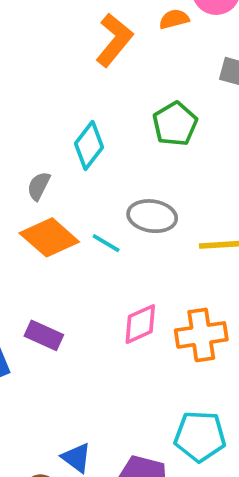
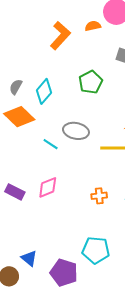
gray semicircle: (39, 186) -> (16, 87), moved
orange diamond: (49, 237) -> (19, 117), moved
pink diamond: (140, 324) -> (48, 187), moved
orange cross: (201, 335) -> (99, 196), size x0.6

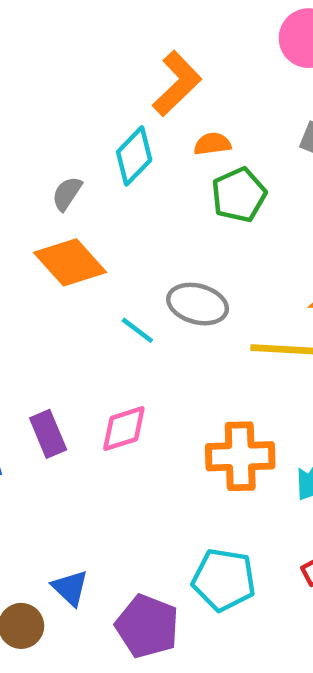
orange semicircle: (93, 26) -> (212, 144), moved
cyan diamond: (44, 91) -> (134, 156), moved
purple rectangle: (15, 192) -> (48, 434), turned 36
orange cross: (99, 196) -> (240, 456), size x1.8

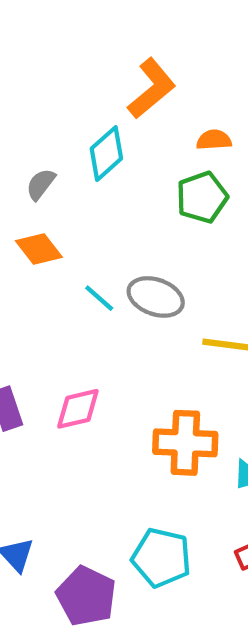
orange semicircle: (212, 144) -> (214, 140), moved
orange diamond: (70, 262) -> (39, 249), size x0.7
cyan line: (137, 330) -> (99, 298), moved

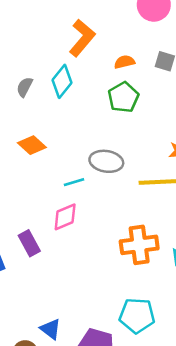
gray semicircle: (41, 184) -> (25, 87), moved
cyan line: (99, 298) -> (74, 182), moved, turned -48
pink diamond: (78, 409) -> (65, 217), moved

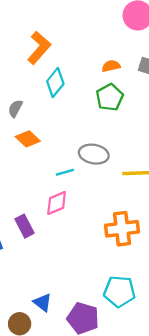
orange L-shape: (82, 38) -> (39, 48), moved
gray semicircle: (25, 87) -> (15, 108), moved

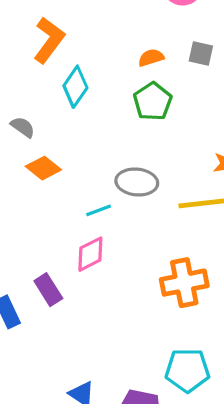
gray semicircle: (15, 108) -> (23, 127), turned 102

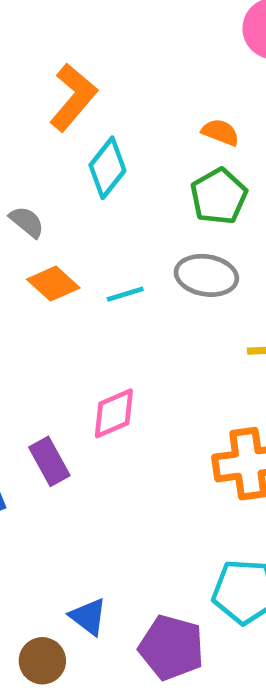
orange semicircle: (151, 58) -> (220, 132), turned 35
gray ellipse: (137, 182) -> (206, 275), moved
cyan line: (99, 210) -> (125, 294), moved

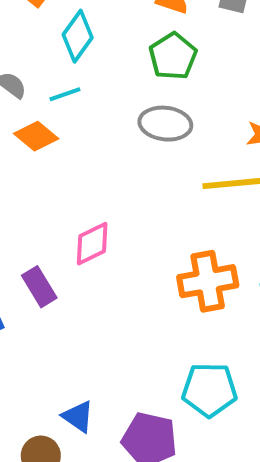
cyan line: (125, 294) -> (65, 94), moved

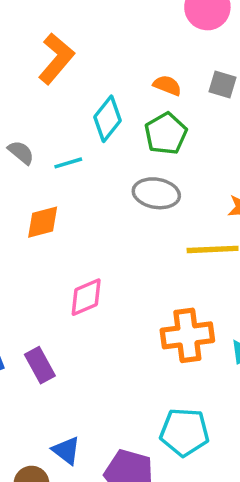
cyan diamond: (78, 36) -> (107, 119), moved
orange diamond: (36, 136) -> (43, 222), moved, turned -57
purple rectangle: (39, 287) -> (40, 365), moved

